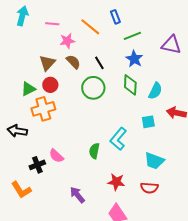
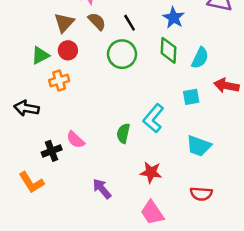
orange cross: (43, 109) -> (59, 81), size x0.7
red semicircle: (149, 188) -> (201, 194), moved

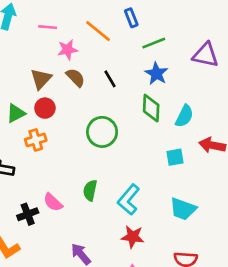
green circle: (122, 54) -> (102, 132), moved
cyan L-shape: (153, 118) -> (129, 200), moved
green semicircle: (123, 133) -> (90, 190), moved

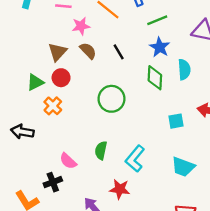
cyan semicircle: (184, 116) -> (184, 69), moved, turned -30
orange cross: (36, 140) -> (53, 106), turned -30
black cross: (28, 214) -> (53, 182), moved
red star: (133, 237) -> (120, 189), moved

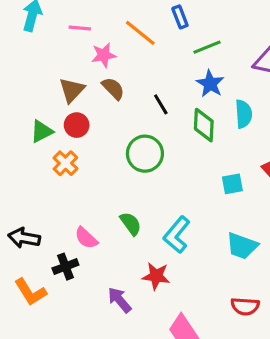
black line: (119, 52) -> (161, 104), moved
black arrow: (22, 132) -> (24, 238), moved
green semicircle: (101, 150) -> (131, 224), turned 132

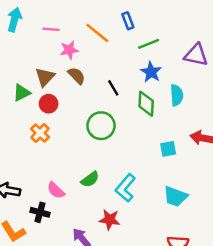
green triangle: (42, 131) -> (22, 93), moved
green semicircle: (131, 224) -> (90, 179), turned 90
black cross: (65, 267) -> (40, 212), turned 36

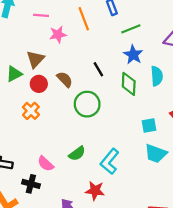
orange line: (97, 33) -> (84, 19), turned 30
brown semicircle: (77, 76) -> (65, 79), moved
cyan trapezoid: (175, 196) -> (156, 154), moved

